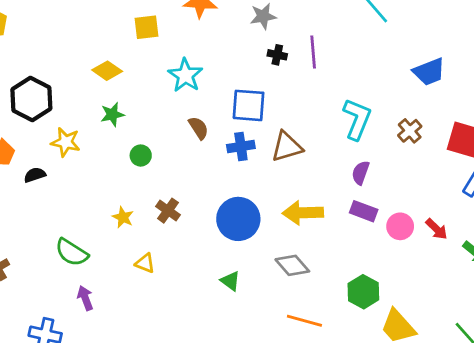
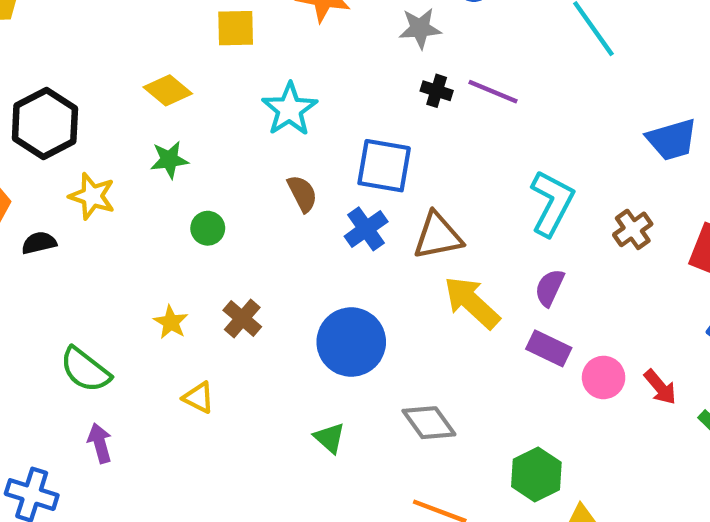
purple line: (313, 52) -> (493, 92), turned -68
blue cross: (241, 147) -> (366, 229), turned -32
yellow arrow: (303, 213) -> (472, 302), moved, turned 39

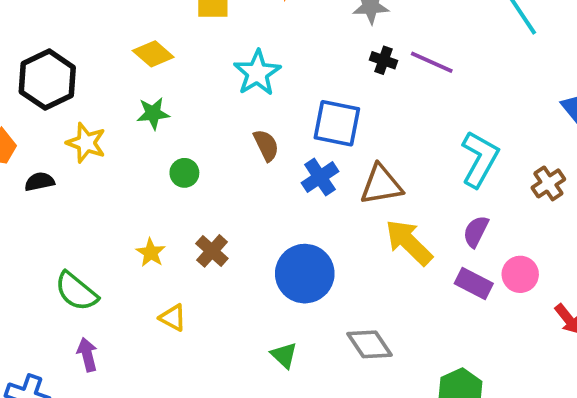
pink circle: (604, 377) -> (520, 274), moved

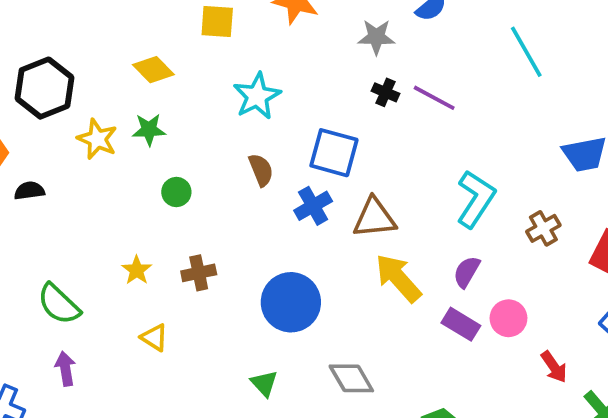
yellow star: (86, 143) -> (97, 139), moved
brown cross: (212, 251) -> (199, 273), turned 32

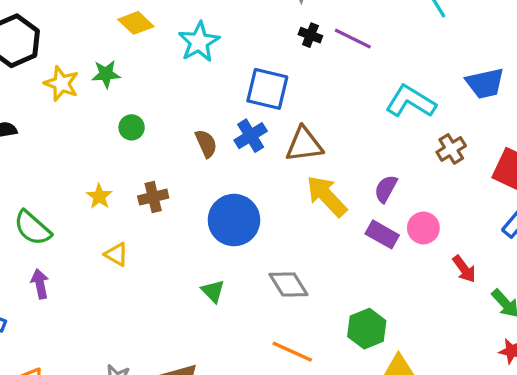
yellow diamond: (153, 70) -> (136, 23), moved
brown semicircle: (261, 170) -> (206, 144), moved
cyan L-shape: (476, 199) -> (411, 101), moved, turned -90

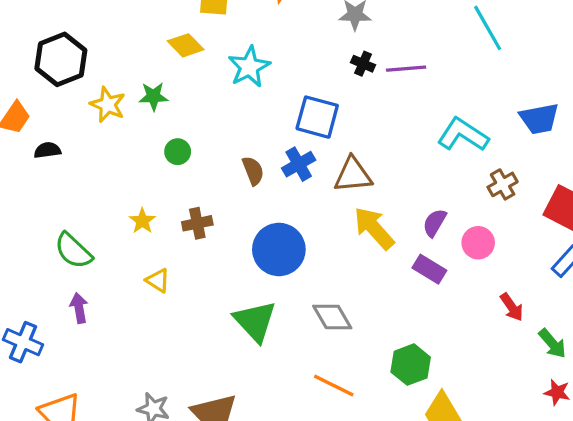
purple line: (353, 39) -> (406, 69), turned -33
pink circle: (423, 228) -> (478, 243), moved
green triangle: (213, 291) -> (255, 321), size x1.8

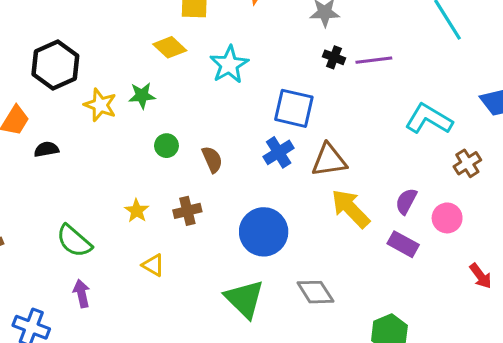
brown semicircle: (253, 171) -> (212, 159), moved

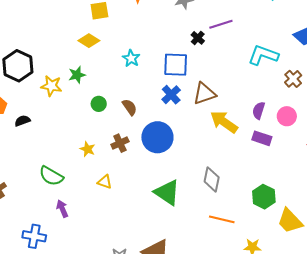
black cross: (334, 57) -> (198, 38), moved, turned 32
cyan star: (229, 65) -> (131, 58), moved, size x0.7
blue circle: (264, 232) -> (157, 137), moved
gray diamond: (315, 292) -> (212, 179), turned 55

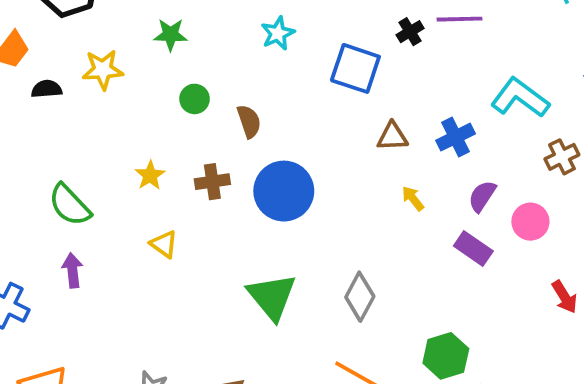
yellow star: (51, 86) -> (103, 70), moved, turned -30
brown triangle: (204, 94) -> (392, 136), size x0.7
blue cross: (171, 95) -> (455, 137), moved
yellow arrow: (224, 122) -> (413, 198), size x0.5

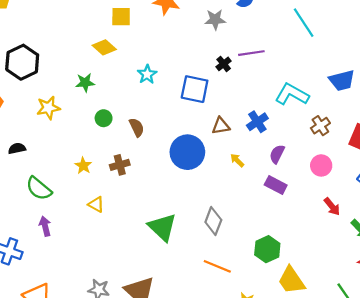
black semicircle: (47, 89) -> (17, 148), moved
blue circle: (284, 191) -> (187, 152), moved
pink circle: (530, 222) -> (321, 165), moved

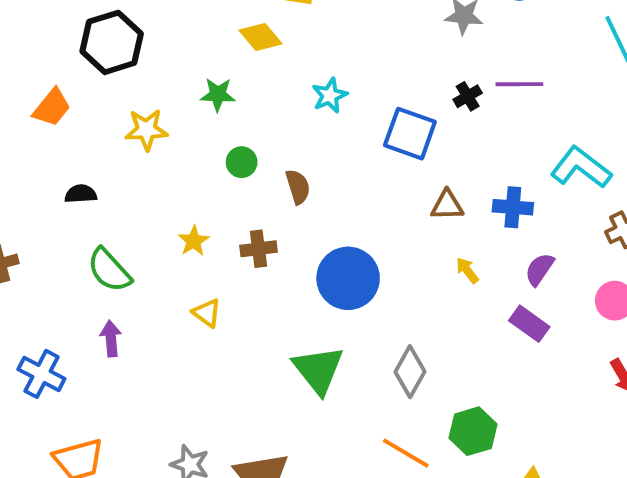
blue cross: (257, 122) -> (513, 207), turned 30
blue circle: (187, 152) -> (348, 278), moved
green hexagon: (267, 249) -> (473, 431), moved

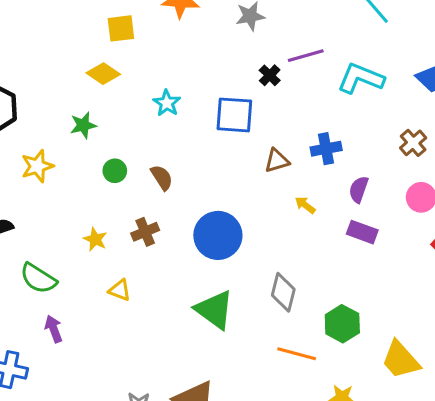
cyan L-shape: (581, 167) -> (361, 78), moved

